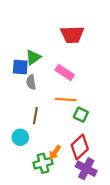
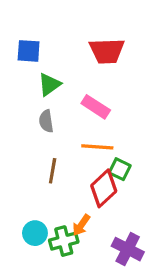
blue square: (20, 67) -> (29, 51), moved
cyan circle: (20, 137) -> (35, 233), moved
red diamond: (80, 147) -> (104, 188), moved

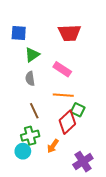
brown line: (53, 171) -> (34, 111), turned -35
green cross: (64, 241) -> (30, 136), moved
purple cross: (128, 249) -> (83, 162), turned 30

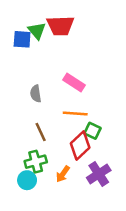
red trapezoid: (69, 33) -> (60, 26), moved
green triangle: (32, 55) -> (37, 31), moved, turned -35
purple cross: (83, 162) -> (99, 174), moved

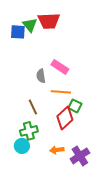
gray semicircle: (36, 94) -> (41, 76), moved
orange arrow: (63, 174) -> (57, 150), moved, turned 48
purple cross: (99, 174) -> (80, 156), moved

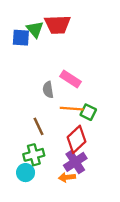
green square: (75, 106) -> (88, 112), moved
purple cross: (80, 156) -> (75, 162), moved

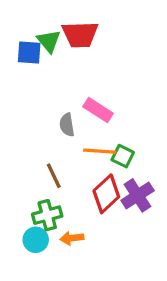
purple cross: (75, 162) -> (138, 195), moved
orange arrow: (67, 177) -> (72, 238), moved

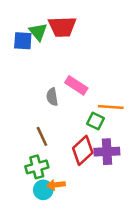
orange line: (100, 151) -> (111, 107), moved
purple cross: (138, 195) -> (107, 152), turned 30
cyan circle: (36, 240) -> (43, 190), moved

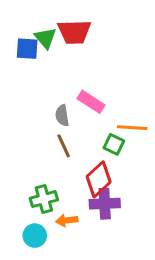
brown line: (42, 136) -> (64, 146), moved
purple cross: (107, 152) -> (105, 204), moved
cyan circle: (43, 190) -> (35, 236), moved

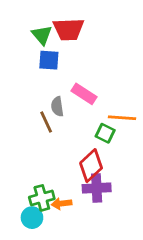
blue square: (27, 49) -> (49, 60), moved
brown line: (64, 146) -> (46, 122), moved
green cross: (44, 199) -> (42, 198), moved

